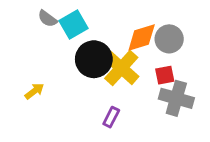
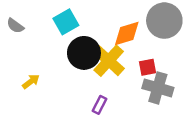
gray semicircle: (47, 19) -> (15, 26), moved
gray circle: (169, 39) -> (164, 21), moved, size x1.4

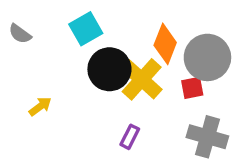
gray circle: (164, 21) -> (207, 57), moved
orange diamond: (127, 34) -> (165, 44), turned -52
gray cross: (158, 88) -> (207, 137), moved

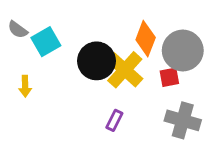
cyan square: (86, 29) -> (46, 42), moved
yellow arrow: (40, 106) -> (25, 86), moved, turned 126

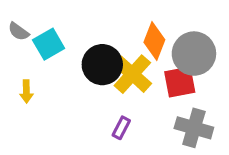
red square: (169, 77) -> (180, 82), size x1.5

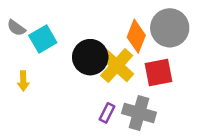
gray circle: (194, 54) -> (170, 28), moved
gray cross: (194, 128) -> (139, 113), moved

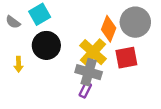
cyan square: (43, 39) -> (40, 14), moved
black circle: (90, 57) -> (46, 45), moved
gray cross: (139, 113) -> (89, 72), moved

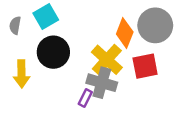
gray semicircle: (13, 22) -> (15, 25), turned 64
yellow arrow: (19, 64) -> (22, 74), size x1.5
purple rectangle: (85, 90) -> (85, 98), moved

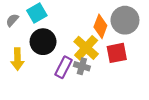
gray semicircle: (15, 25) -> (12, 20), turned 32
gray cross: (102, 83) -> (82, 66), size x0.7
purple rectangle: (85, 98) -> (64, 67), moved, size x1.5

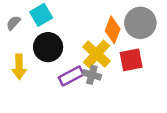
purple rectangle: (64, 67) -> (71, 76), turned 35

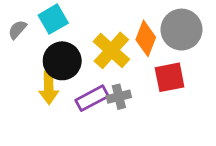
yellow cross: (97, 54) -> (111, 50), moved
yellow arrow: (19, 67) -> (49, 88), moved
gray cross: (92, 75) -> (119, 97), turned -30

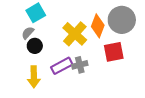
gray semicircle: (17, 30) -> (28, 33), moved
black circle: (62, 61) -> (35, 46), moved, size x0.6
yellow arrow: (49, 88) -> (34, 77), moved

